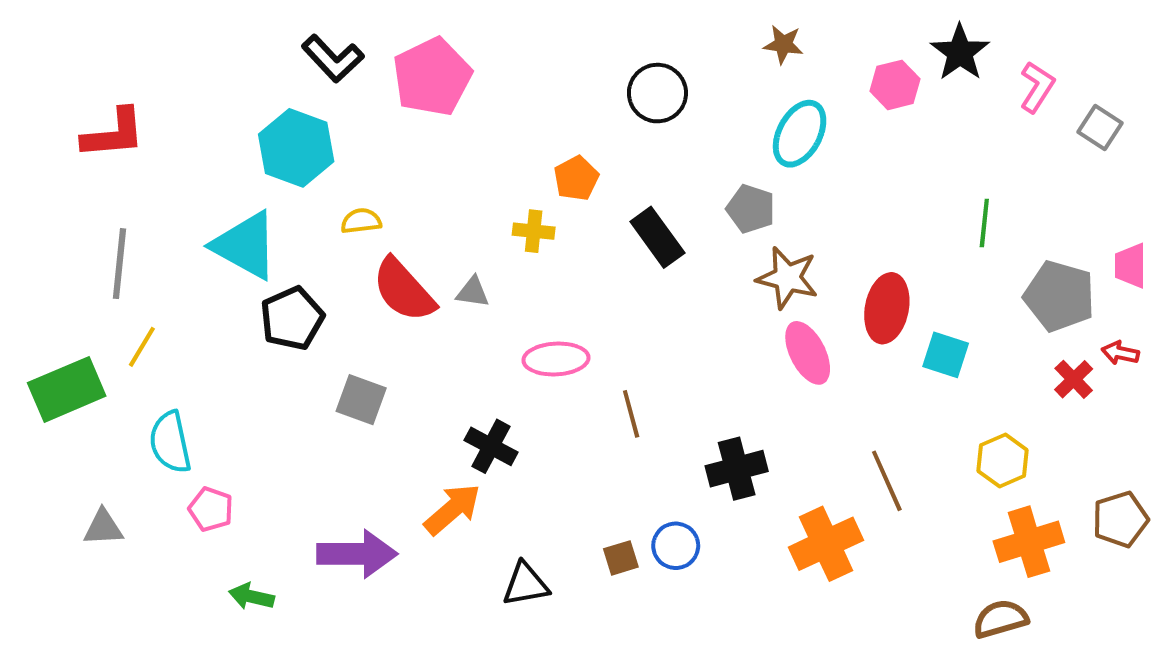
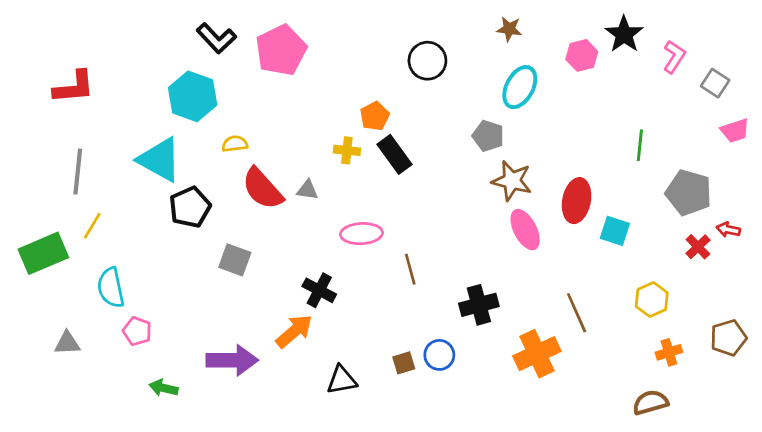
black rectangle: (657, 237) -> (394, 154), moved
pink trapezoid: (1130, 266) -> (735, 131), moved, turned -108
orange cross: (1029, 542) -> (669, 352), size x0.6

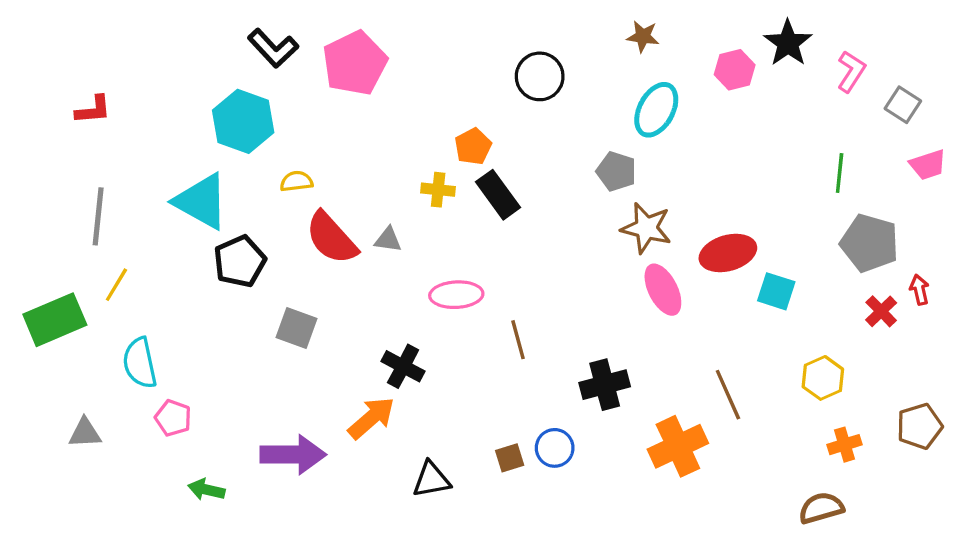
red L-shape: (74, 87) -> (93, 110), size x0.7
green line: (640, 145) -> (840, 173), moved
red ellipse: (577, 201) -> (728, 253), turned 63
red arrow: (728, 230) -> (919, 290), turned 65

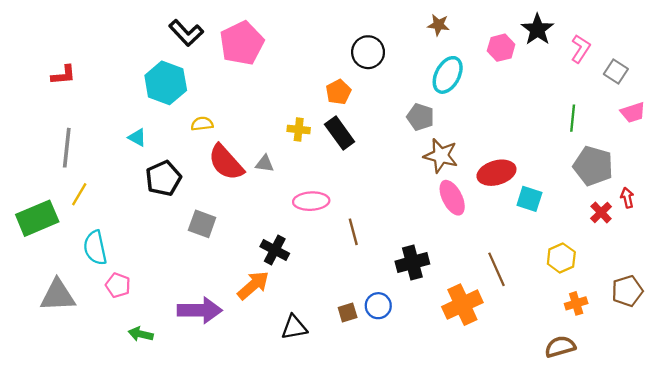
orange pentagon: (473, 146) -> (338, 92), moved
cyan triangle: (201, 201) -> (137, 137), size x0.5
gray triangle: (85, 433) -> (58, 295), size x1.6

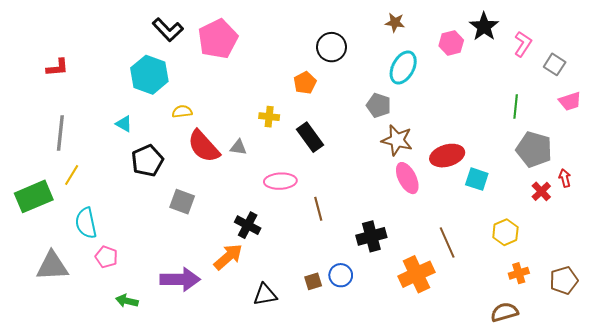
black rectangle: (340, 133) -> (310, 137), moved
brown pentagon: (627, 291) -> (564, 280), moved

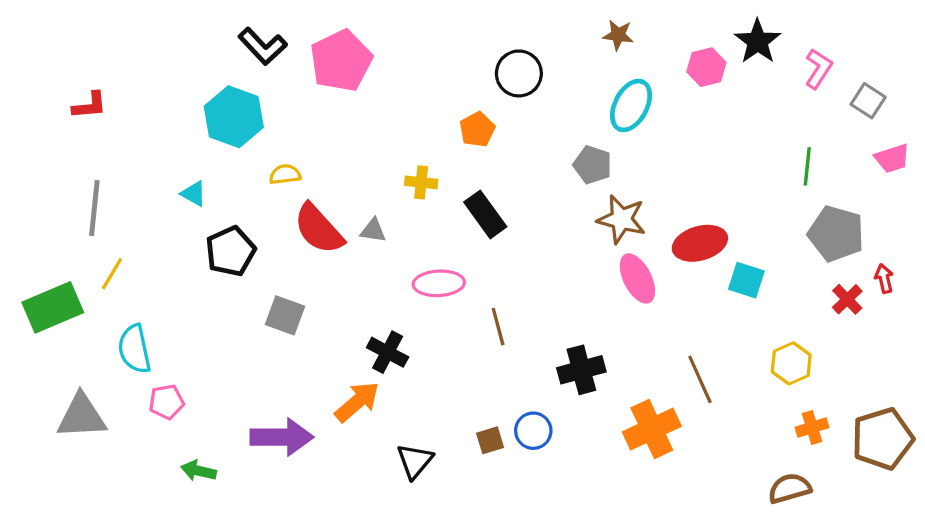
pink pentagon: (106, 257) -> (166, 402), turned -30
brown pentagon: (564, 280) -> (883, 439), size x1.4
black triangle: (265, 295) -> (415, 461), turned -40

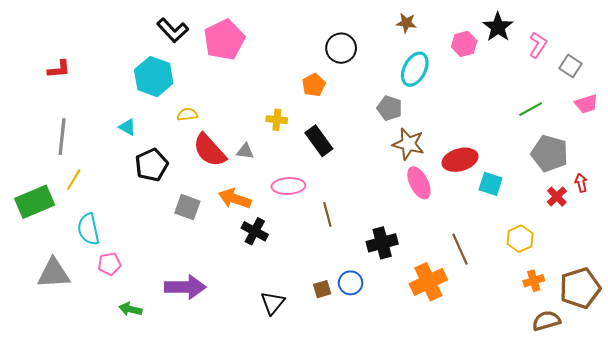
green line: (807, 166) -> (531, 109), turned 55
orange arrow: (357, 402) -> (235, 199), moved, turned -120
brown semicircle: (790, 488) -> (546, 321), moved

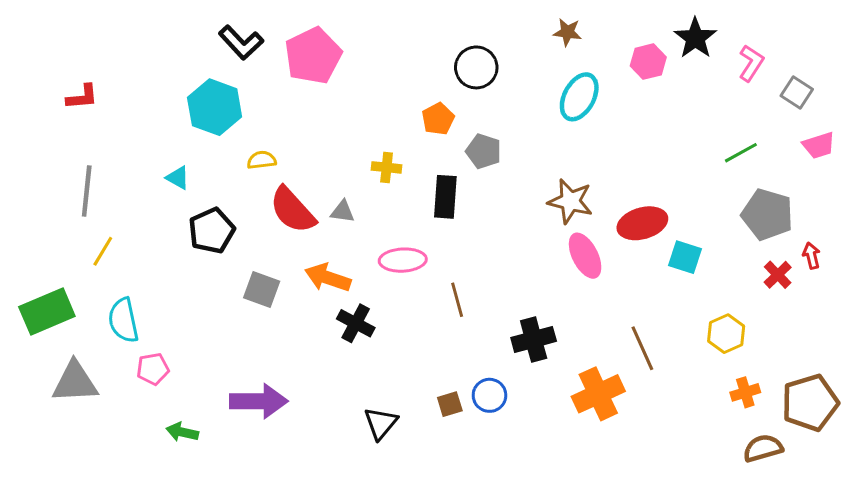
gray pentagon: (389, 108) -> (484, 151), moved
black rectangle: (319, 141) -> (445, 197), turned 40
green rectangle: (35, 202) -> (47, 312), moved

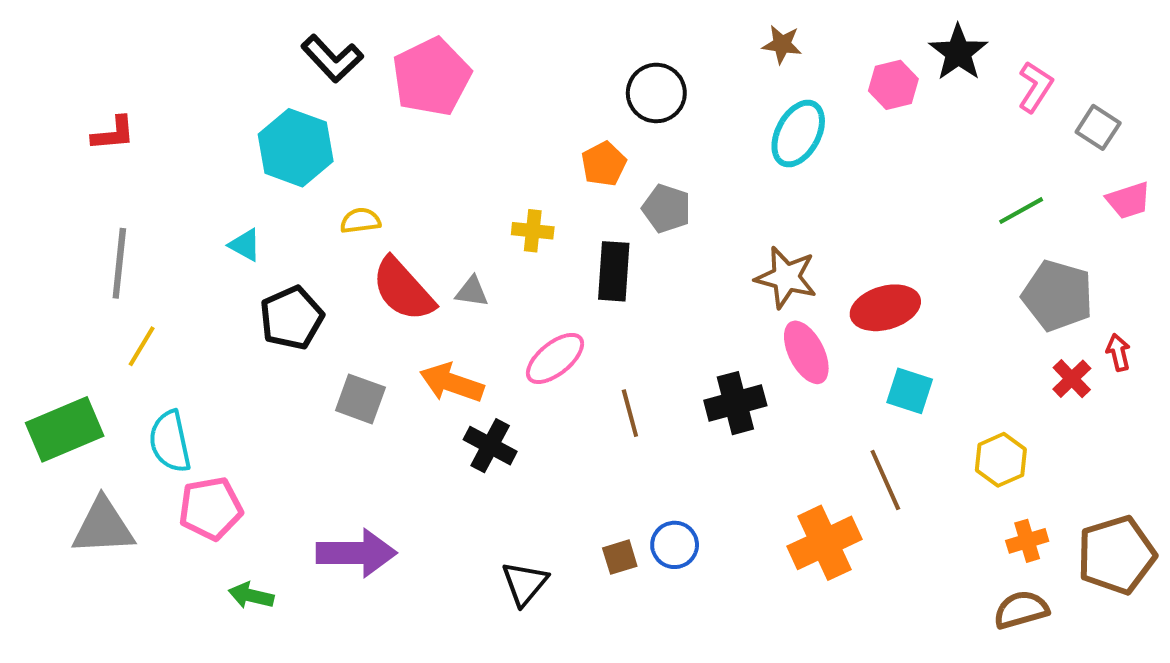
cyan square: (685, 257) -> (910, 391), moved
pink ellipse: (403, 260) -> (555, 358), turned -36
black cross: (534, 339) -> (735, 403), moved
pink pentagon: (153, 369) -> (211, 508), size x1.4
brown semicircle: (763, 448) -> (1021, 610), moved

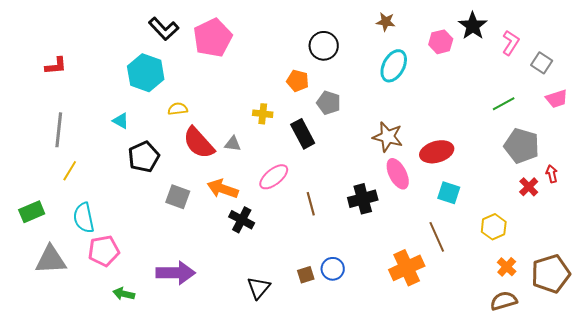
orange pentagon: (604, 164) -> (298, 81), turned -30
black rectangle: (614, 271) -> (303, 134), turned -32
green rectangle: (65, 429) -> (32, 212), size x0.7
orange cross: (1027, 541) -> (507, 267), turned -30

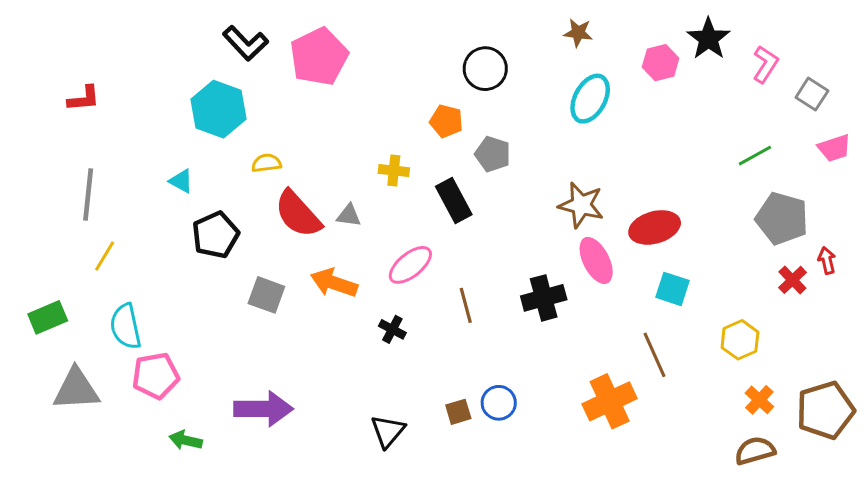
black cross: (242, 220) -> (392, 329), moved, size x0.7

